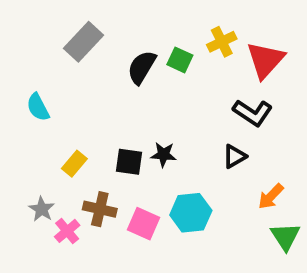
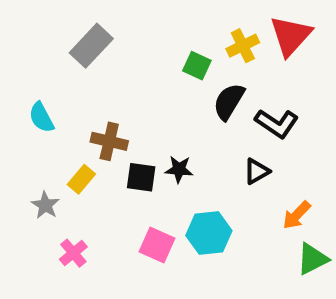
red triangle: (265, 60) -> (291, 36), moved
black semicircle: (142, 67) -> (229, 101), moved
gray star: (42, 209) -> (45, 205), moved
brown cross: (100, 209) -> (109, 141), moved
green triangle: (285, 236) -> (313, 259), turned 36

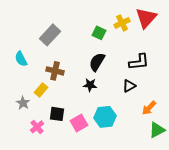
gray rectangle: (91, 46) -> (50, 35), moved
black semicircle: (229, 101) -> (97, 62), moved
black L-shape: (277, 123) -> (139, 62), turned -40
black square: (141, 177) -> (57, 114), moved
pink square: (157, 245) -> (79, 123), turned 36

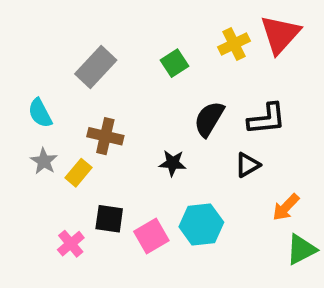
green square: (99, 33) -> (174, 63), moved, turned 32
black semicircle: (97, 62) -> (209, 119), moved
gray star: (23, 103) -> (44, 161), moved

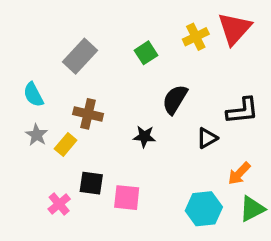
black L-shape: (267, 119) -> (242, 111), moved
cyan hexagon: (201, 225) -> (204, 209), moved
pink square: (151, 236) -> (127, 198), turned 36

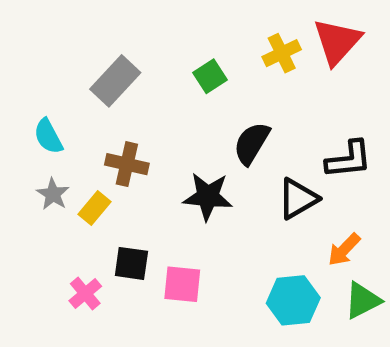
black star: (144, 136) -> (208, 196), size x1.5
black triangle: (207, 138) -> (298, 199), size x1.4

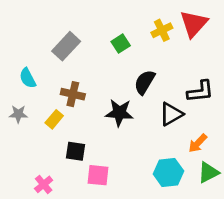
gray star: (53, 194) -> (18, 114), moved, turned -30
pink square: (182, 284) -> (98, 175), moved
pink cross: (85, 293) -> (44, 184), moved

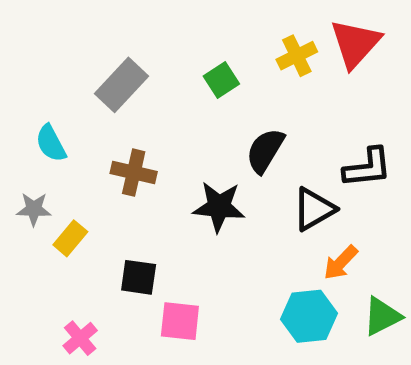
yellow rectangle: (54, 119) -> (70, 238), moved
orange arrow: (198, 143) -> (341, 263), moved

